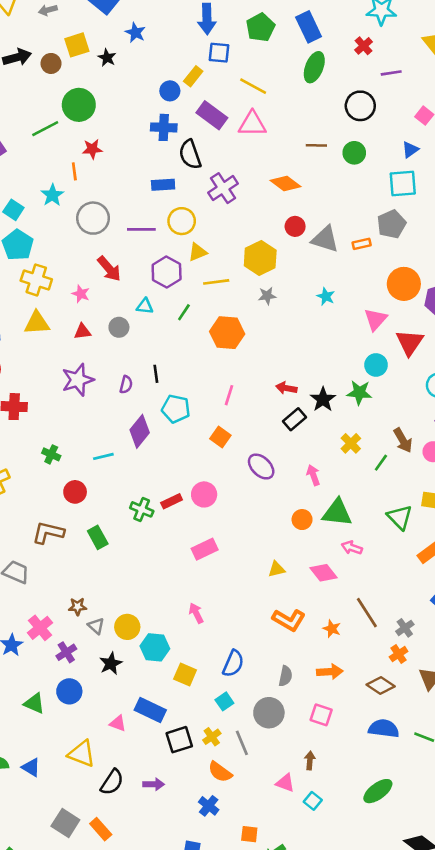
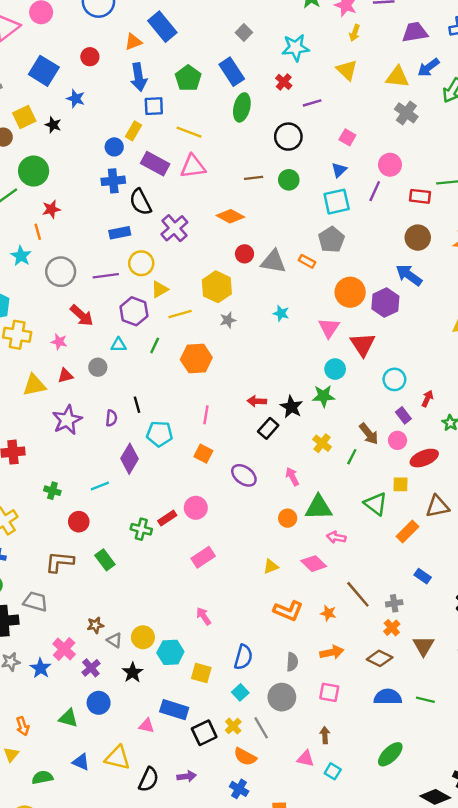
orange rectangle: (362, 244) -> (307, 261), turned 49
yellow triangle: (37, 323) -> (34, 385), moved
gray cross: (405, 628) -> (394, 603), turned 35
blue triangle: (31, 767) -> (81, 762), moved

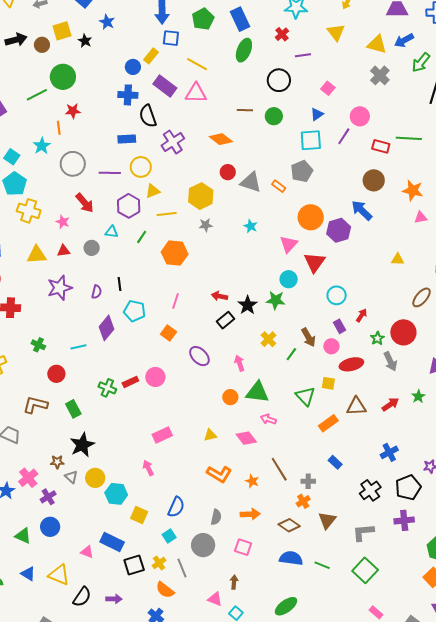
pink rectangle: (203, 557) -> (162, 435), moved
black star: (133, 672) -> (82, 445), moved, size x1.4

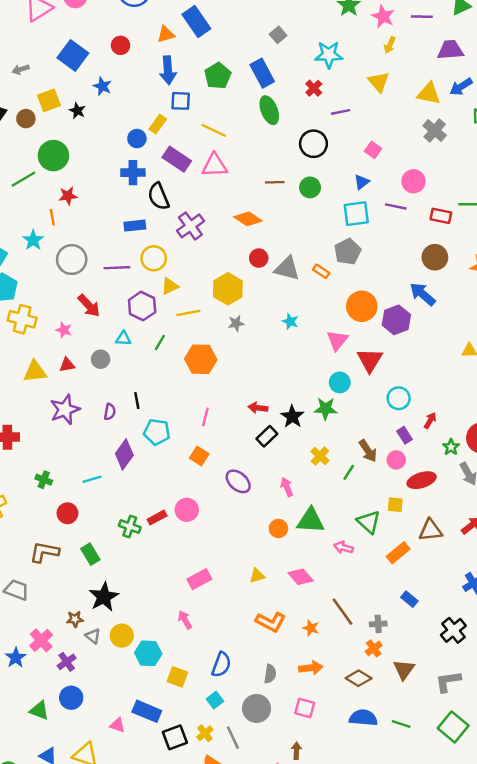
green ellipse: (244, 50) -> (269, 110), turned -40
purple line: (344, 136) -> (396, 206), turned 72
pink arrow: (268, 419) -> (344, 548), moved

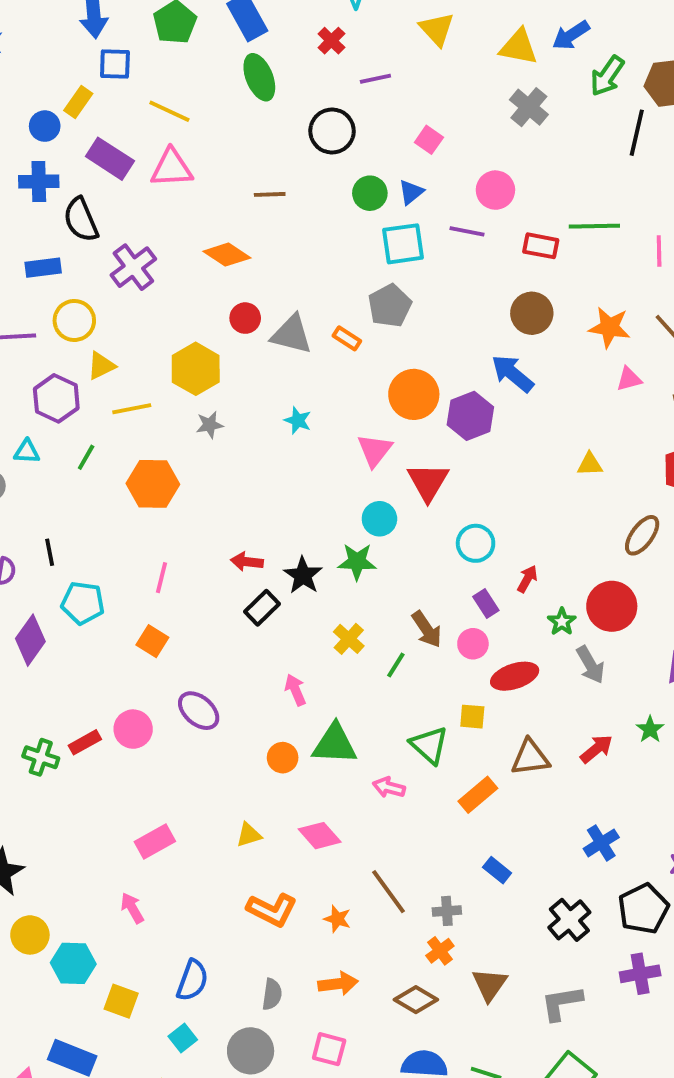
green circle: (310, 187) -> (370, 193), moved
purple ellipse: (238, 481) -> (199, 711), moved

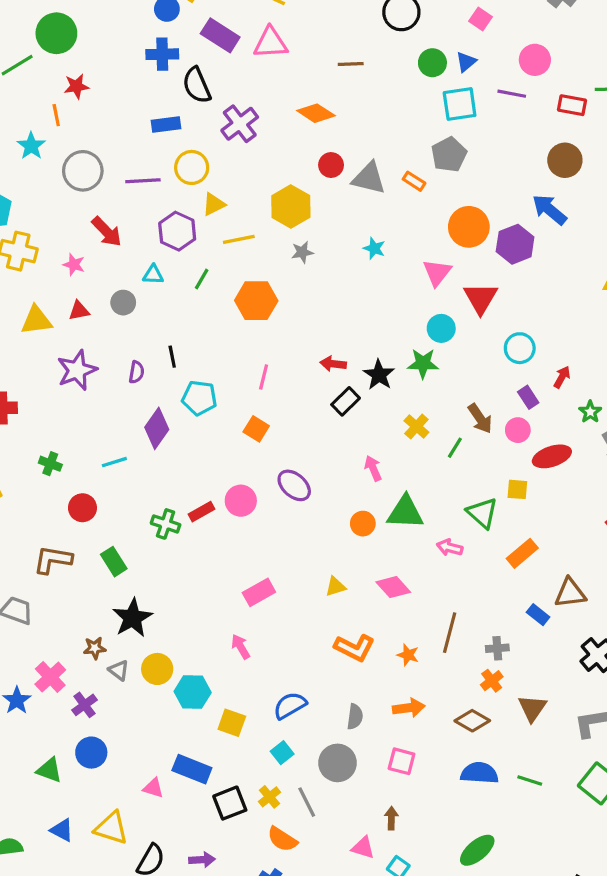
brown triangle: (530, 758) -> (570, 593), moved
brown line: (388, 892) -> (450, 633), turned 51
blue semicircle: (192, 980) -> (290, 706), turned -140

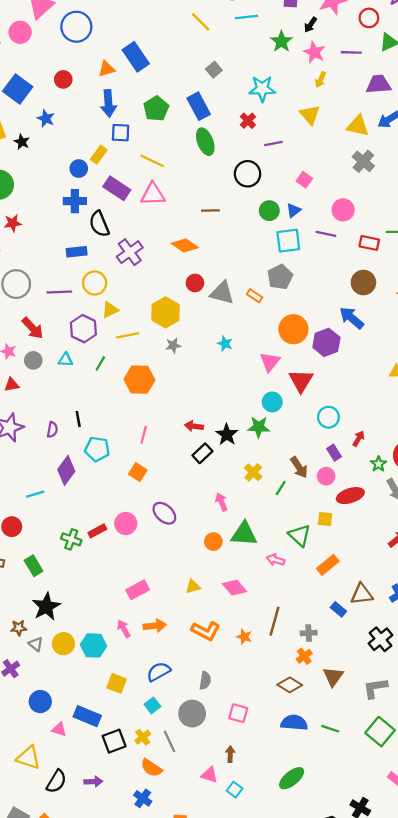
gray circle: (123, 303) -> (33, 360), moved
cyan hexagon: (193, 692) -> (94, 645), moved
orange arrow: (409, 708) -> (155, 626), moved
blue circle: (91, 753) -> (40, 702), moved

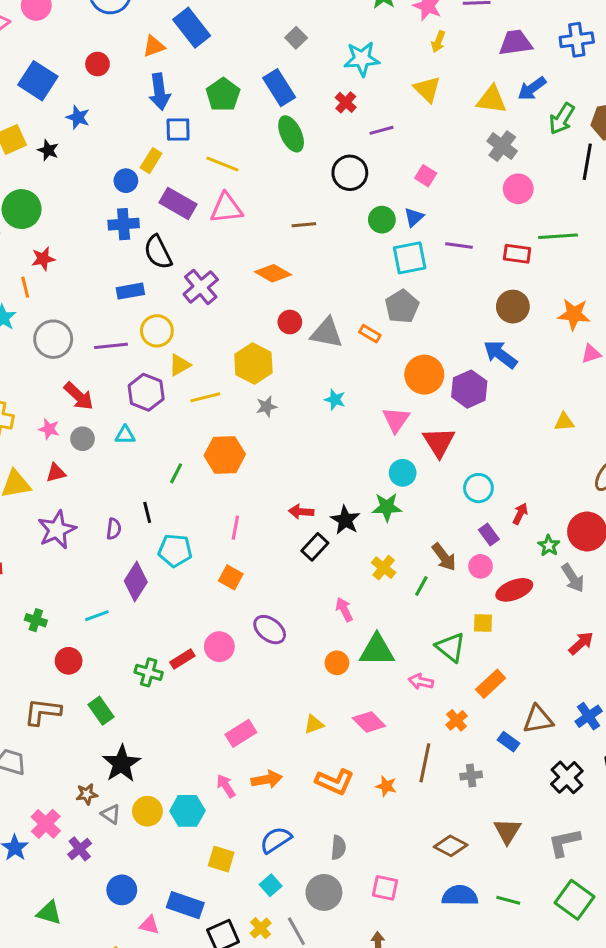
pink circle: (343, 210) -> (518, 189), moved
green line: (100, 363) -> (176, 473), moved
orange cross: (304, 656) -> (457, 720), moved

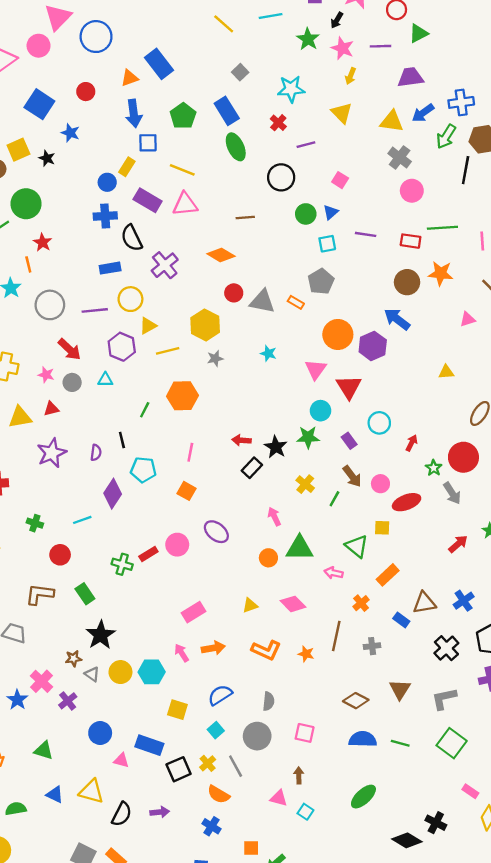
blue cross: (577, 40) -> (461, 102), moved
cyan square: (410, 258) -> (327, 244), size x0.7
red star: (43, 259) -> (43, 242), turned -30
orange star: (574, 314) -> (441, 273), moved
purple rectangle: (489, 534) -> (349, 441), moved

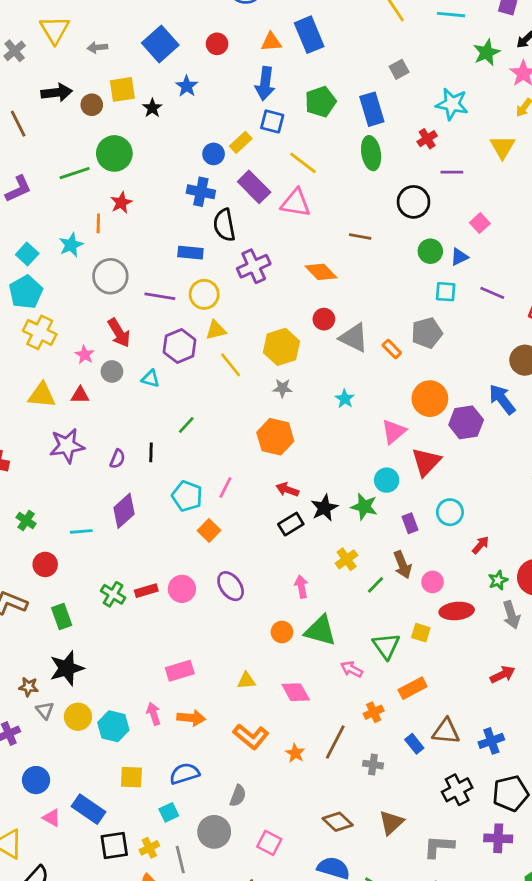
yellow line: (168, 351) -> (231, 365), turned 50
orange hexagon: (182, 396) -> (275, 437), moved
cyan pentagon: (143, 470) -> (187, 496), moved
yellow square: (177, 710) -> (131, 777), turned -30

